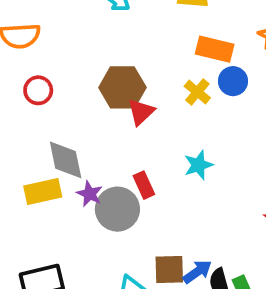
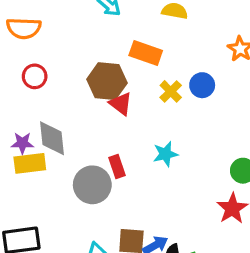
orange rectangle: (215, 49) -> (146, 53), moved
red triangle: (141, 112) -> (121, 104), turned -45
purple star: (90, 194) -> (22, 143), moved, turned -30

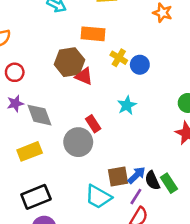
blue circle: (202, 85) -> (140, 65), moved
purple star: (22, 143) -> (15, 103), moved
yellow rectangle: (30, 163) -> (30, 151), moved

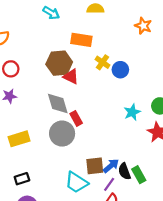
cyan star: (127, 105) -> (132, 112), moved
gray diamond: (39, 115) -> (58, 103), moved
black rectangle: (36, 197) -> (22, 179), size x0.6

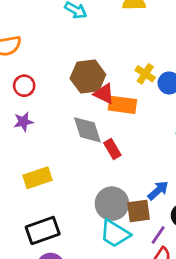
orange rectangle: (81, 40) -> (122, 105), moved
gray circle: (62, 134) -> (112, 204), moved
blue arrow: (111, 166) -> (158, 190), moved
black rectangle: (22, 179) -> (43, 230), size x1.6

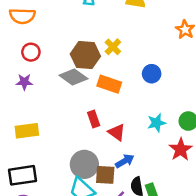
yellow cross: (145, 74) -> (113, 47), moved
red triangle: (104, 94) -> (117, 132), moved
gray diamond: (87, 130) -> (73, 77), moved, turned -48

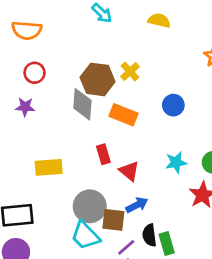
gray diamond: (73, 77) -> (82, 104), turned 56
yellow rectangle: (27, 131) -> (49, 167), moved

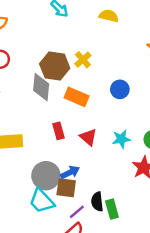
red triangle: (129, 171) -> (88, 137), moved
blue arrow: (137, 205) -> (70, 172), moved

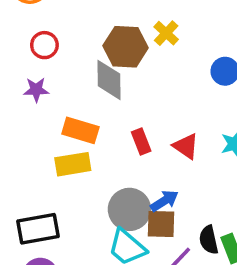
orange rectangle: (77, 97) -> (80, 130), moved

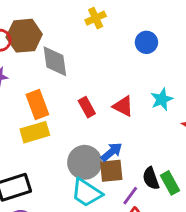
yellow cross: (166, 33) -> (96, 18), turned 30
brown hexagon: (126, 47) -> (24, 36), moved
orange rectangle: (80, 130) -> (37, 104), turned 60

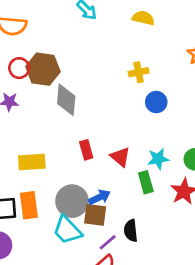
yellow cross: (96, 18) -> (139, 72), moved
orange rectangle: (37, 104) -> (29, 205), moved
green rectangle: (170, 183) -> (146, 182), moved

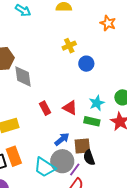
green rectangle: (146, 182) -> (92, 121), turned -49
gray circle: (72, 201) -> (62, 161), moved
brown square: (95, 215) -> (82, 146), moved

